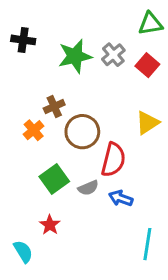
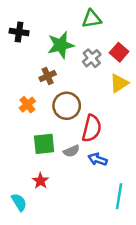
green triangle: (150, 24) -> (92, 19), moved
gray cross: (113, 55) -> (92, 58), moved
brown cross: (54, 106) -> (48, 76), moved
yellow triangle: (147, 123) -> (119, 83), moved
green square: (54, 179) -> (44, 144), turned 30

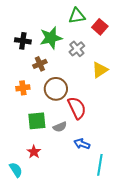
black cross: (19, 32) -> (23, 41), moved
red square: (119, 52) -> (100, 27), moved
orange cross: (27, 105) -> (23, 88), turned 32
red semicircle: (92, 128) -> (77, 108), turned -40
blue arrow: (98, 159) -> (82, 144), moved

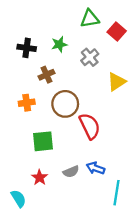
green star: (51, 38) -> (59, 44), size x0.6
gray semicircle: (60, 127) -> (71, 172), moved

